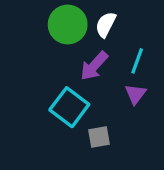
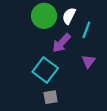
cyan line: (137, 61) -> (86, 30), moved
gray square: (99, 137) -> (51, 97), moved

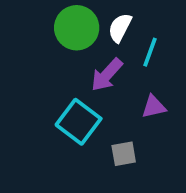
purple triangle: (89, 61) -> (154, 107), turned 40
gray square: (51, 97) -> (124, 154), moved

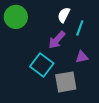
green circle: (77, 28) -> (16, 17), moved
gray square: (124, 154) -> (66, 82), size x1.6

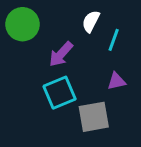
purple arrow: (57, 40) -> (61, 54), moved
cyan square: (42, 65) -> (60, 93), turned 30

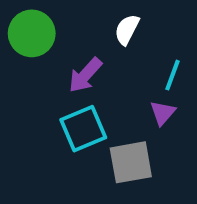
cyan line: (114, 40) -> (172, 75), moved
purple triangle: (117, 81) -> (163, 113), turned -36

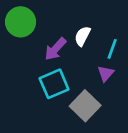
white semicircle: (127, 29) -> (82, 36), moved
gray square: (131, 162) -> (85, 106), turned -36

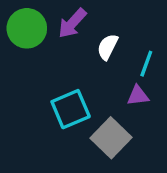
purple arrow: (55, 49) -> (72, 23), moved
purple triangle: (106, 73) -> (138, 96), turned 42

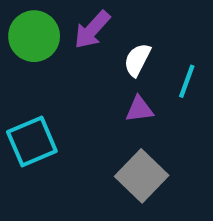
purple triangle: (138, 96) -> (139, 109), moved
cyan square: (71, 109) -> (32, 142), moved

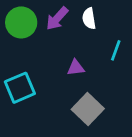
white semicircle: (137, 60) -> (89, 18), moved, turned -36
purple triangle: (139, 109) -> (76, 68), moved

